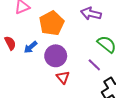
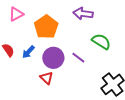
purple line: (94, 65) -> (78, 58), moved
red triangle: (63, 77) -> (47, 78), moved

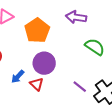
blue arrow: (28, 52) -> (18, 77), moved
purple line: (78, 58) -> (80, 87), moved

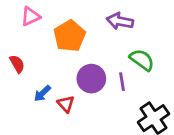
purple circle: (44, 63) -> (91, 79), moved
purple line: (80, 87) -> (122, 82), moved, turned 40

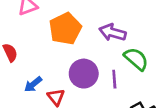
purple arrow: (120, 21) -> (113, 32), moved

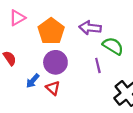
purple circle: (84, 74) -> (55, 62), moved

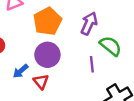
purple arrow: (90, 28) -> (89, 23), turned 100

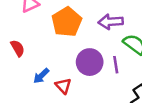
purple arrow: (89, 23) -> (111, 22), turned -115
purple circle: (47, 55) -> (90, 62), moved

